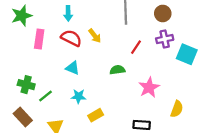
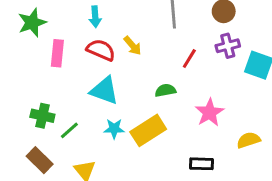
cyan triangle: (73, 68) -> (104, 91), size x1.5
yellow semicircle: (177, 109) -> (248, 140), turned -126
yellow rectangle: (96, 115) -> (148, 130), moved, size x1.6

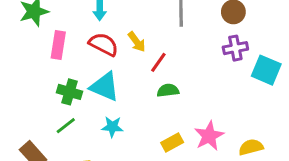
red line: (189, 59) -> (158, 62), moved
pink star: (209, 113) -> (209, 136), moved
green cross: (42, 116) -> (69, 92), moved
yellow rectangle: (148, 130) -> (172, 142), moved, size x0.6

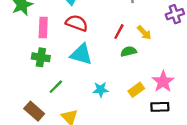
yellow arrow: (137, 42) -> (144, 33), moved
green cross: (69, 92) -> (41, 57), moved
cyan star: (112, 127) -> (101, 90), moved

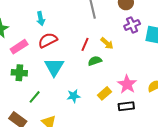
red semicircle: (77, 23) -> (48, 40), turned -42
pink rectangle: (43, 27) -> (19, 47), turned 60
cyan triangle: (81, 54) -> (54, 67), turned 50

